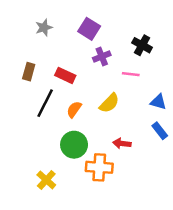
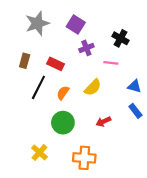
gray star: (44, 28) -> (37, 23), size x1.6
red arrow: (122, 143) -> (103, 122), turned -32
orange cross: (99, 167) -> (84, 158), moved

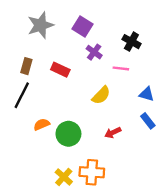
purple cross: (86, 48) -> (94, 52), turned -32
black line: (38, 87) -> (22, 95), moved
orange semicircle: (63, 93) -> (42, 124), moved, turned 32
yellow cross: (39, 152) -> (64, 177), moved

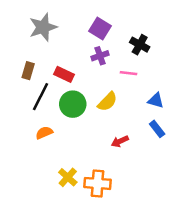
purple square: (82, 26) -> (100, 28), moved
purple cross: (94, 52) -> (100, 56), turned 35
black line: (22, 95) -> (40, 97), moved
green circle: (68, 134) -> (73, 104), moved
yellow cross: (64, 177) -> (68, 177), moved

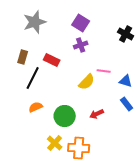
black cross: (140, 45) -> (126, 34), moved
pink line: (129, 73) -> (104, 71), moved
green circle: (73, 104) -> (65, 116), moved

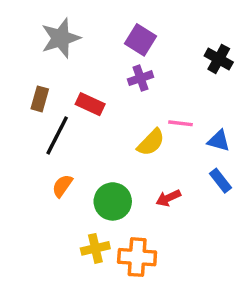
orange semicircle: (36, 107) -> (62, 186), turned -32
yellow cross: (55, 143) -> (95, 248), turned 35

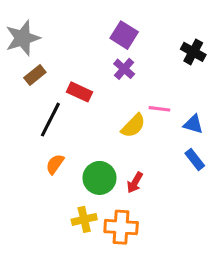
gray star: (61, 38) -> (23, 38), moved
purple cross: (141, 78) -> (124, 69), turned -30
brown rectangle: (40, 99) -> (35, 75), moved, turned 35
red arrow: (168, 198) -> (135, 183), moved, turned -35

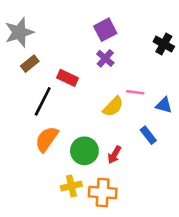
purple square: (124, 35) -> (105, 30), turned 30
blue rectangle: (195, 160) -> (148, 135), moved
orange semicircle: (55, 164) -> (47, 139), size x1.5

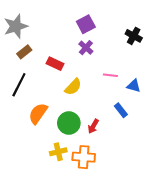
black line: (43, 101) -> (19, 85), moved
yellow semicircle: (113, 107) -> (73, 87), moved

